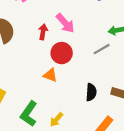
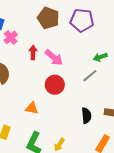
red arrow: (43, 32) -> (33, 52), moved
orange triangle: (50, 75) -> (32, 108), moved

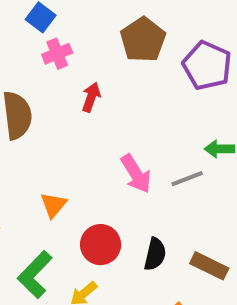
pink arrow: (54, 58) -> (136, 174), moved
red circle: (55, 85) -> (101, 245), moved
orange triangle: (32, 108) -> (53, 205), turned 40

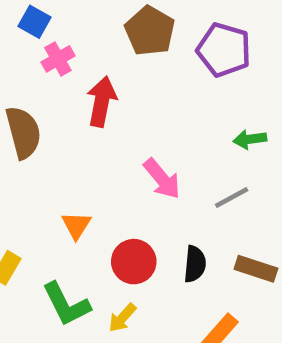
red arrow: (91, 97) -> (102, 102), size x1.5
gray line: (187, 179) -> (232, 197), moved
green L-shape: (35, 275) -> (66, 304), turned -63

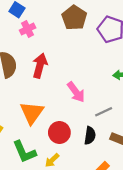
red arrow: (102, 102) -> (40, 66), moved
gray line: (232, 197) -> (104, 112), moved
orange triangle: (76, 225) -> (32, 113), size x1.6

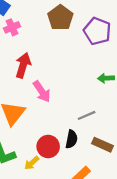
pink arrow: (76, 92) -> (42, 91), moved
red circle: (59, 133) -> (48, 146), moved

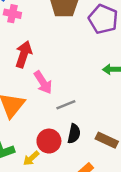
pink cross: (12, 27) -> (12, 14), turned 35
gray line: (87, 115) -> (66, 105), moved

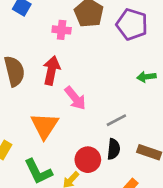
pink cross: (12, 14) -> (62, 30), moved
gray line: (66, 105) -> (116, 120), moved

